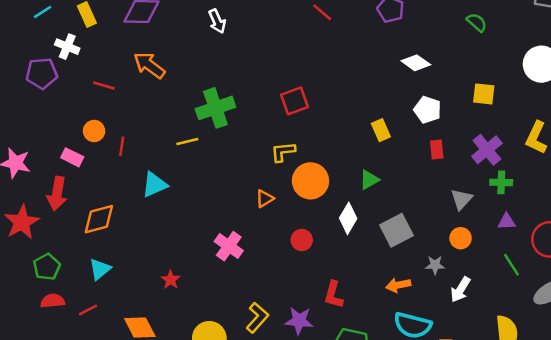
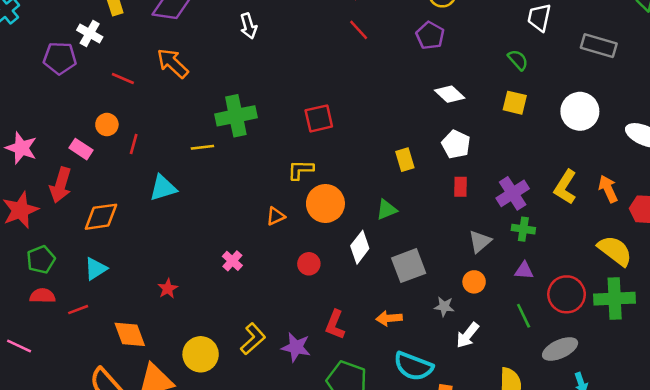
yellow square: (484, 94) -> (515, 103), moved
pink cross: (229, 246) -> (232, 261), size x0.7
orange arrow: (398, 285) -> (389, 318), moved

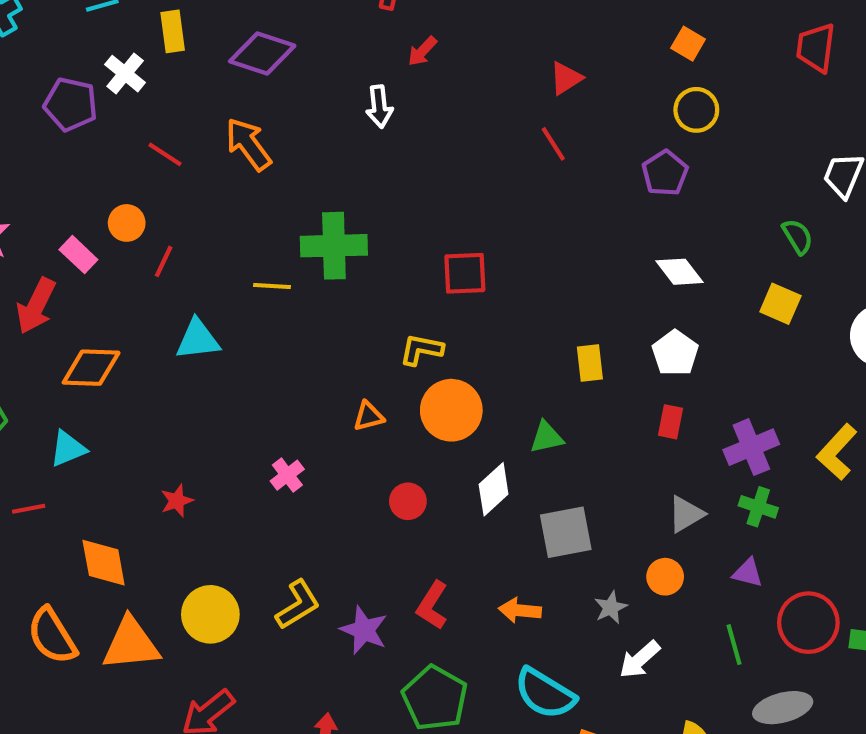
gray star: (444, 307) -> (611, 607), turned 30

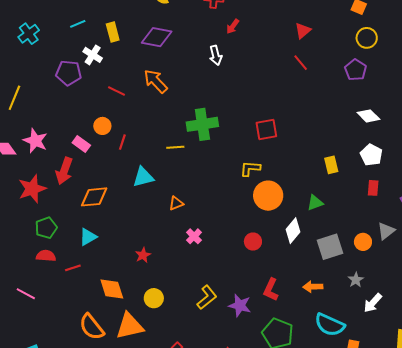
orange triangle: (369, 416) -> (176, 203), moved
orange circle: (665, 577) -> (363, 242), moved
yellow circle: (210, 614) -> (154, 298), moved, size x0.7

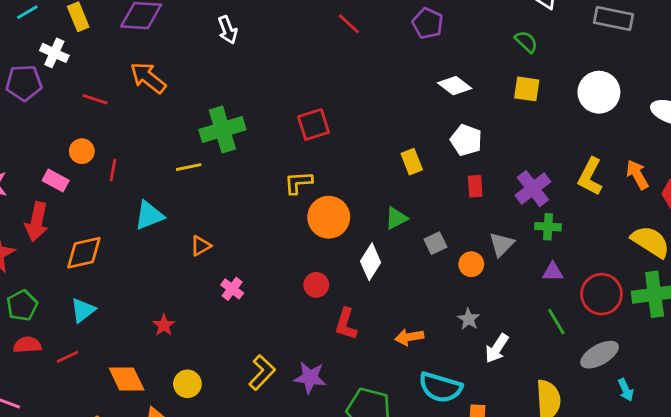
gray square: (330, 247) -> (435, 243), moved, size x0.6
red L-shape: (271, 290) -> (346, 324), moved

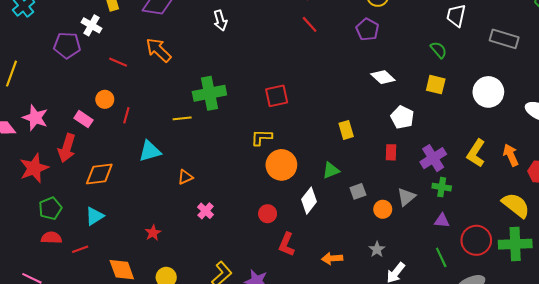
white pentagon: (466, 140) -> (402, 117), moved

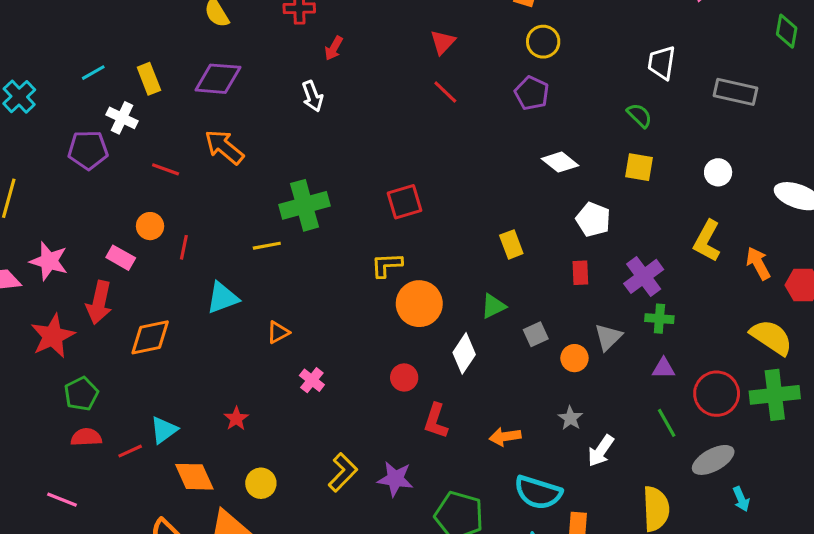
white circle: (488, 92) -> (718, 172), size x0.6
yellow L-shape: (476, 153) -> (707, 241), moved
cyan triangle: (95, 216) -> (164, 430), moved

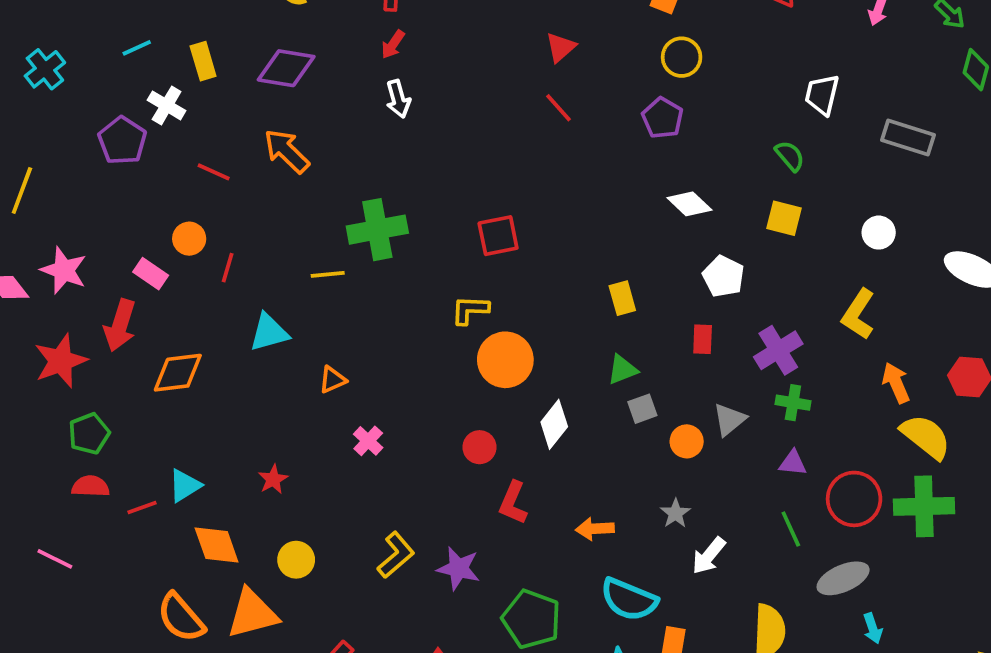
red arrow: (334, 48) -> (393, 44), moved
purple pentagon: (88, 150) -> (122, 141), turned 30
orange arrow: (758, 263) -> (896, 383), moved
green triangle: (493, 306) -> (622, 370), moved

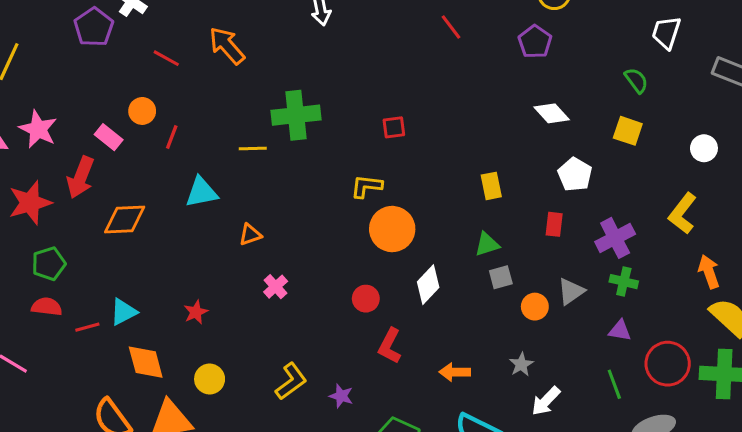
red square: (498, 236) -> (394, 127), size x0.7
purple star: (458, 568) -> (341, 396), size x0.7

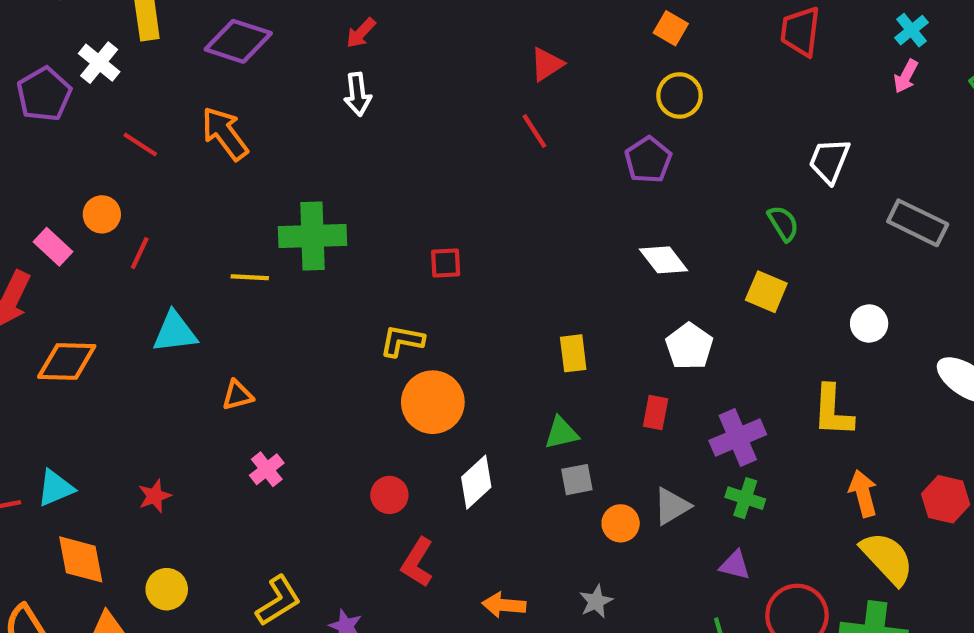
yellow L-shape: (682, 213) -> (833, 411), turned -39

